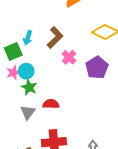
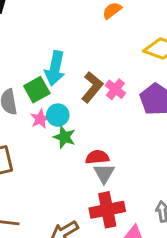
brown L-shape: (55, 37) -> (92, 87), moved
cyan arrow: (28, 38) -> (55, 68), size x1.6
gray triangle: (28, 112) -> (104, 173), moved

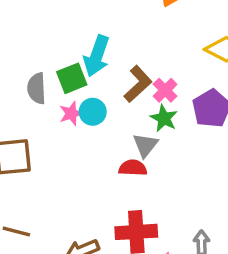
green star: (64, 137) -> (164, 118), moved
gray triangle: (104, 173) -> (145, 145), moved

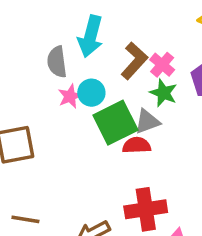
green square: (72, 78) -> (115, 123), moved, size x1.4
gray semicircle: (37, 88) -> (57, 62), moved
gray triangle: (145, 145) -> (147, 122), turned 36

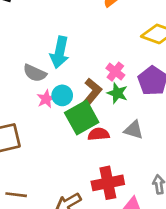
brown L-shape: (134, 61) -> (92, 92), moved
gray semicircle: (57, 62) -> (35, 73), turned -55
gray triangle: (147, 122) -> (134, 130), moved, turned 40

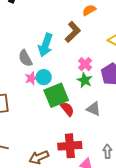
gray semicircle: (35, 73) -> (25, 58), turned 30
brown L-shape: (92, 92) -> (73, 32), moved
red semicircle: (99, 134) -> (67, 109), turned 49

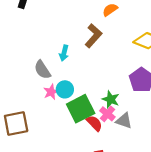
cyan arrow: (45, 45) -> (64, 53), size x0.6
pink cross: (85, 64) -> (107, 114), moved
green star: (85, 80) -> (111, 99), moved

